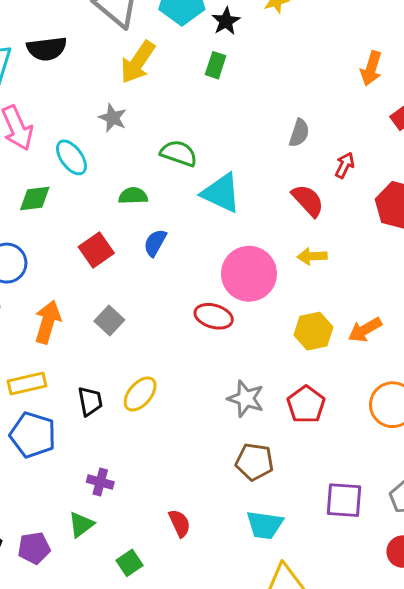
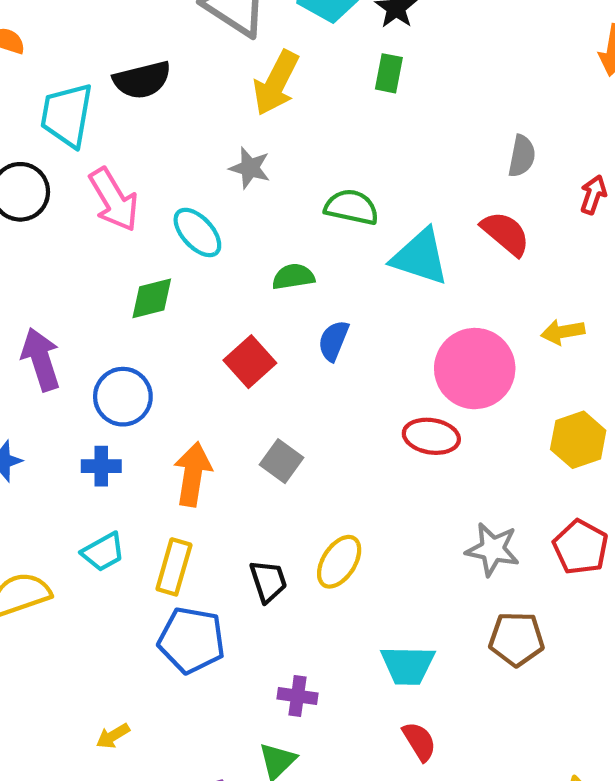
red semicircle: (308, 200) -> (505, 233), moved
yellow rectangle: (27, 384) -> (174, 567), turned -54
cyan trapezoid: (265, 525) -> (408, 665), moved

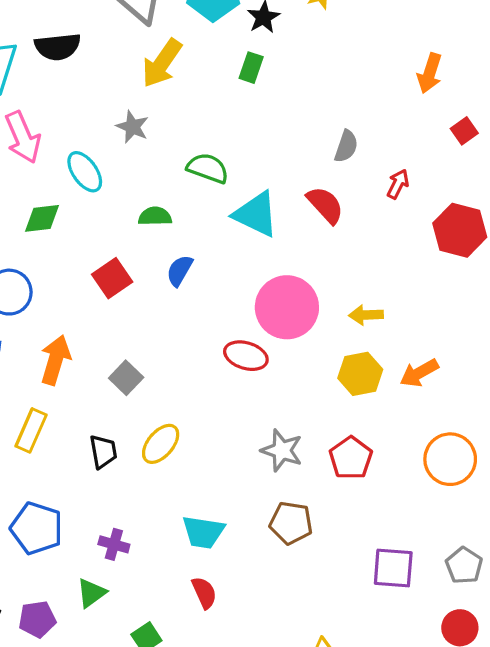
yellow arrow: (563, 332) -> (366, 315), moved
gray square: (282, 461) -> (126, 378), moved
blue pentagon: (192, 640) -> (37, 528), moved

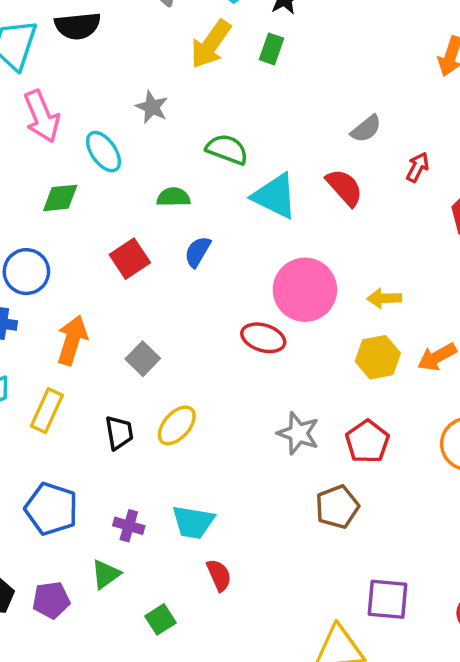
yellow arrow: (162, 63) -> (211, 44), moved
gray semicircle: (346, 146) -> (366, 129), turned 32
brown pentagon: (291, 523) -> (337, 507), moved, turned -30
cyan trapezoid: (203, 532) -> (193, 522), moved
purple square: (393, 568) -> (387, 599), moved

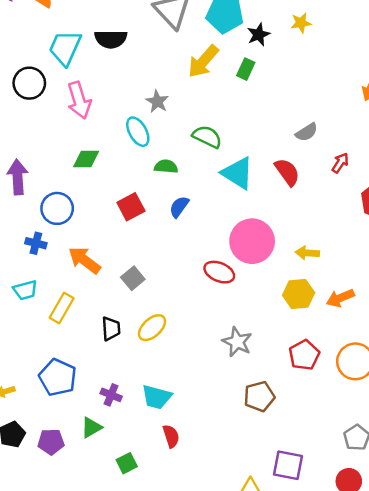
cyan ellipse: (103, 152) -> (138, 132), moved
orange arrow: (72, 340) -> (84, 260), turned -76
red pentagon: (367, 442) -> (304, 355), moved

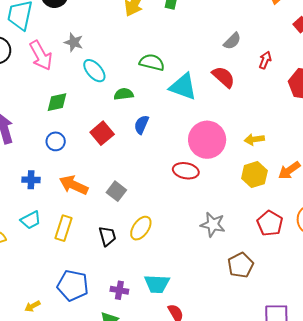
gray star: (157, 101) -> (74, 42), moved
blue circle: (57, 208) -> (56, 141), moved, size x0.7

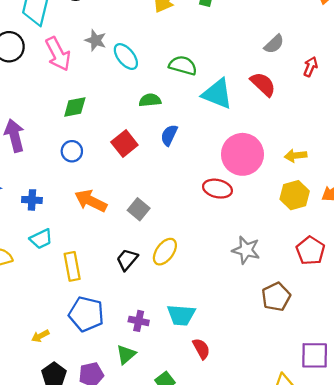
cyan ellipse: (94, 71) -> (126, 57), moved
blue cross: (31, 180) -> (32, 200), moved
yellow rectangle: (64, 228) -> (72, 266), moved, turned -30
black trapezoid: (107, 236) -> (127, 260), turned -125

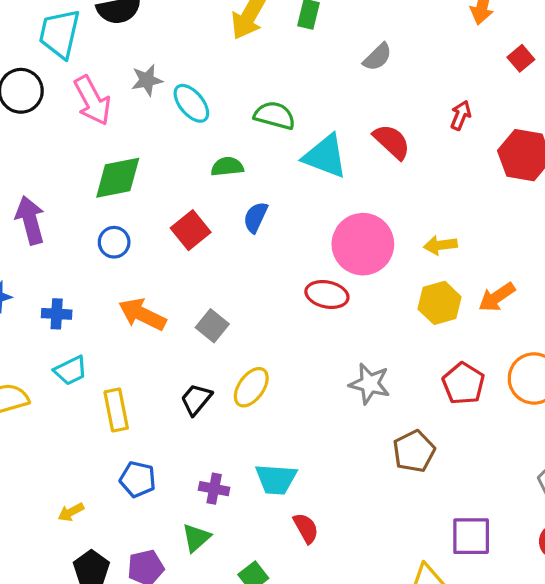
gray star: (96, 40) -> (147, 80), turned -30
gray semicircle: (274, 44) -> (377, 57), moved
green diamond: (75, 107) -> (118, 178), size x1.4
blue pentagon: (86, 314) -> (138, 479), size x0.7

